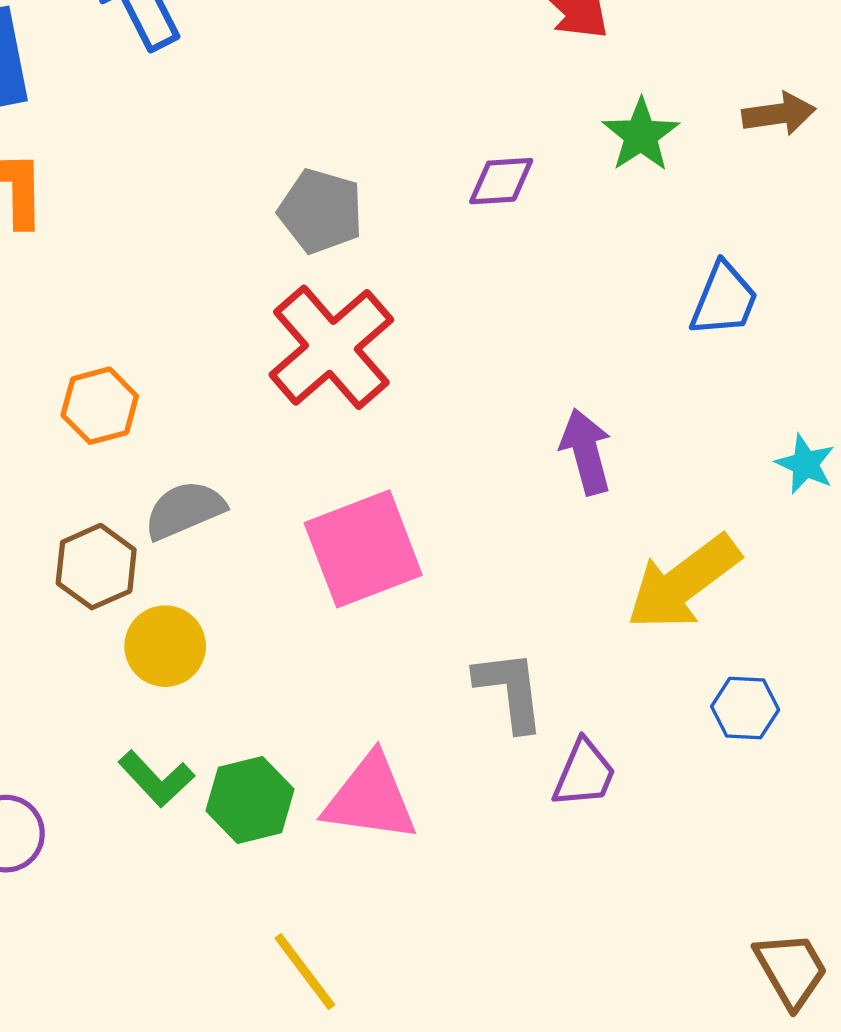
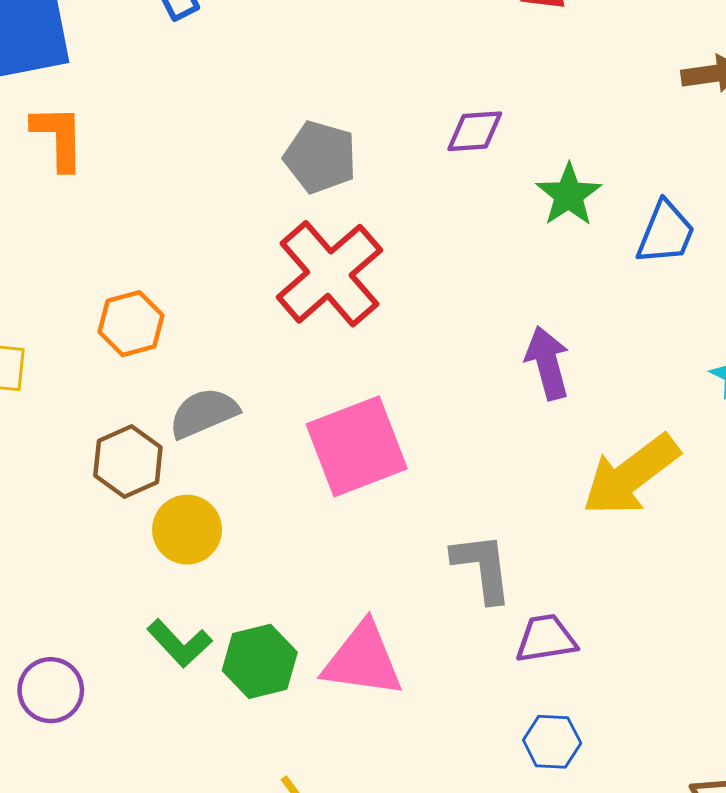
green star: (641, 135) -> (569, 195), moved
blue hexagon: (745, 708) -> (552, 742), moved
purple trapezoid: (584, 773) -> (546, 639), turned -122

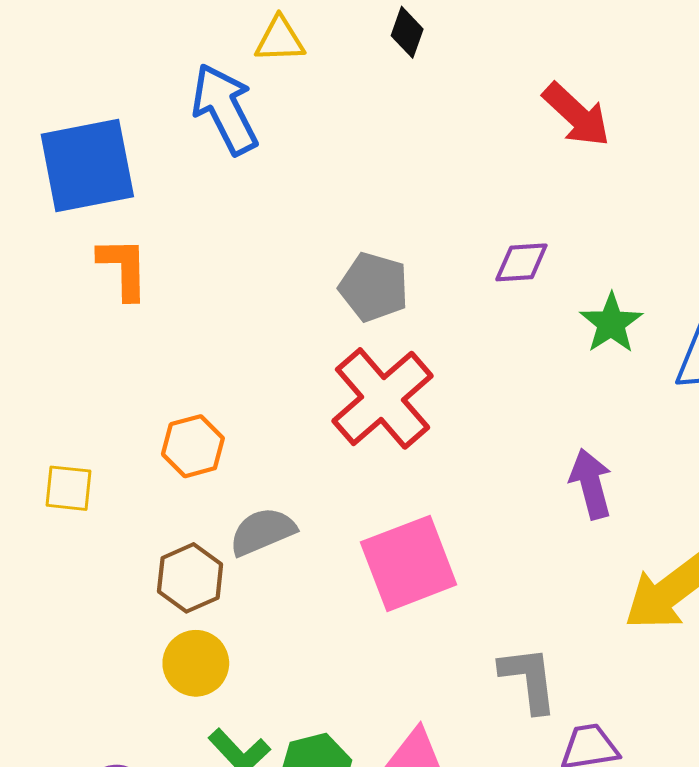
yellow circle: (187, 530) -> (196, 663), moved

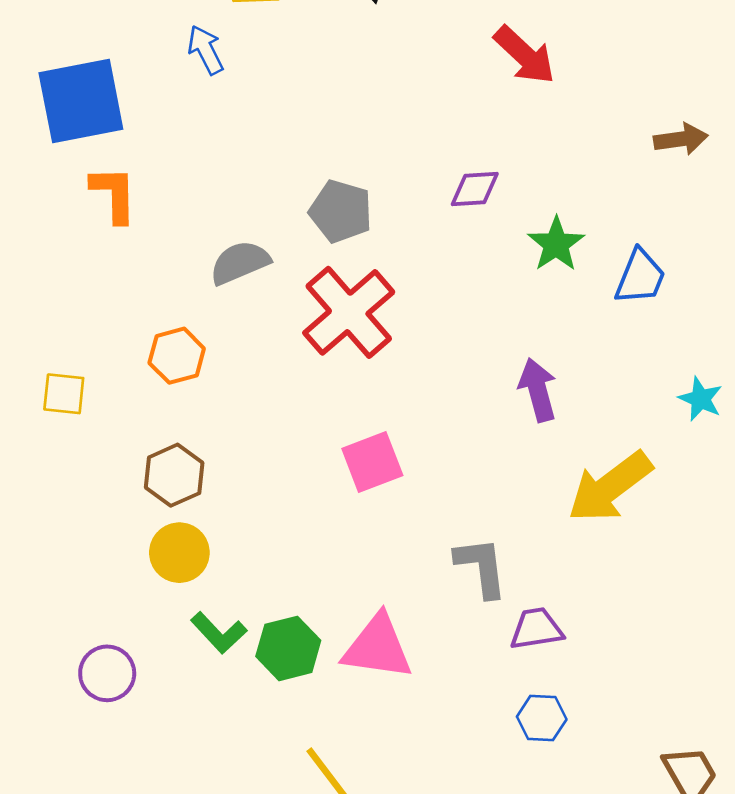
blue arrow: (225, 109) -> (206, 50), size x0.6
gray semicircle: (262, 532) -> (240, 263), moved
pink square: (409, 563) -> (372, 462), size x0.7

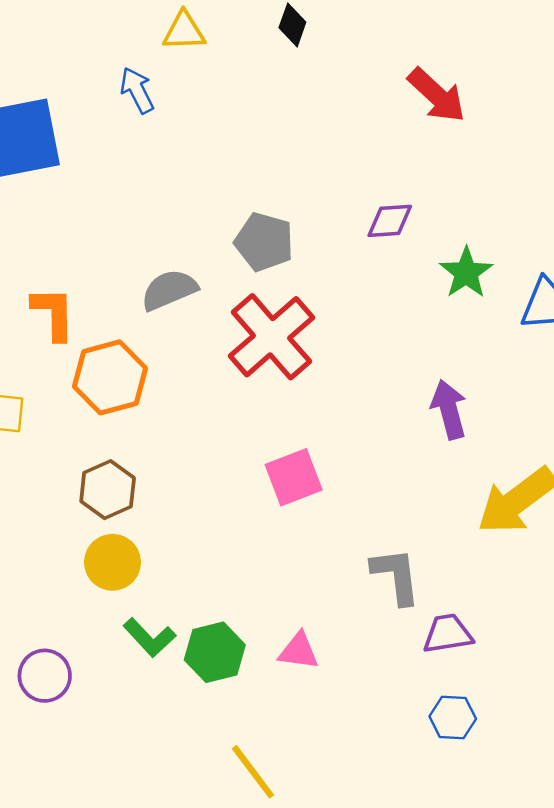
orange L-shape: (114, 194) -> (53, 313), moved
orange hexagon: (177, 356) -> (110, 377), size x1.4
pink triangle: (378, 647) -> (299, 651), size x0.6

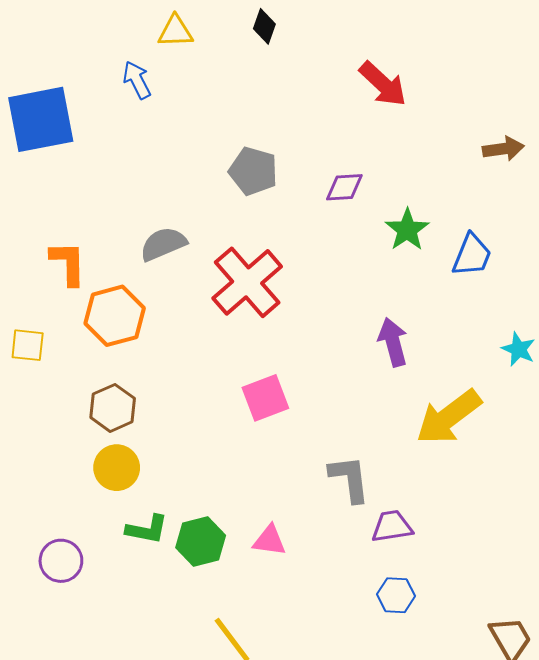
gray pentagon: (264, 242) -> (253, 171), moved
green L-shape: (149, 637) -> (147, 529), turned -36

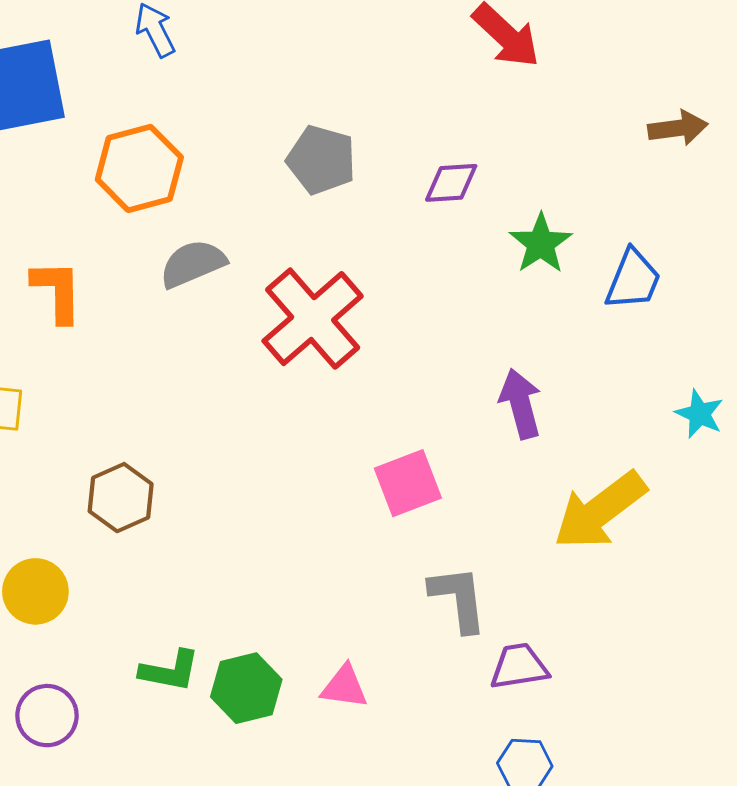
orange hexagon: (115, 316) -> (139, 168), moved
pink square: (265, 398) -> (408, 483), moved
yellow circle: (117, 468) -> (35, 591), moved

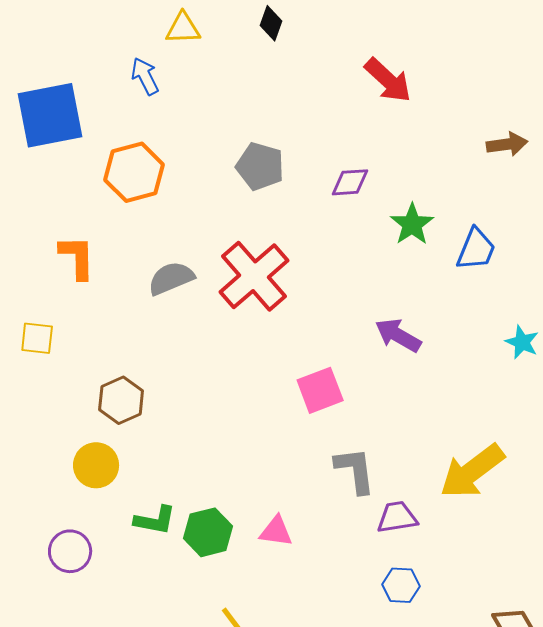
gray semicircle: (193, 264) -> (171, 278), moved
purple arrow: (520, 404) -> (398, 335), turned -45
yellow arrow: (600, 511) -> (472, 471), moved
yellow circle: (35, 591) -> (96, 465), moved

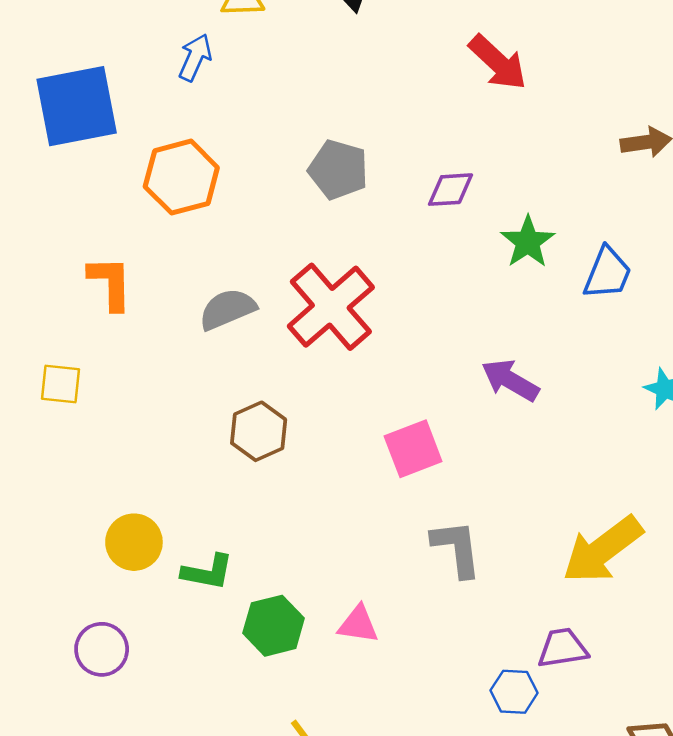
blue arrow: (145, 76) -> (195, 57), turned 51
brown hexagon: (121, 400) -> (259, 431), moved
purple trapezoid: (397, 517) -> (563, 648), moved
green L-shape: (155, 520) -> (208, 572), moved

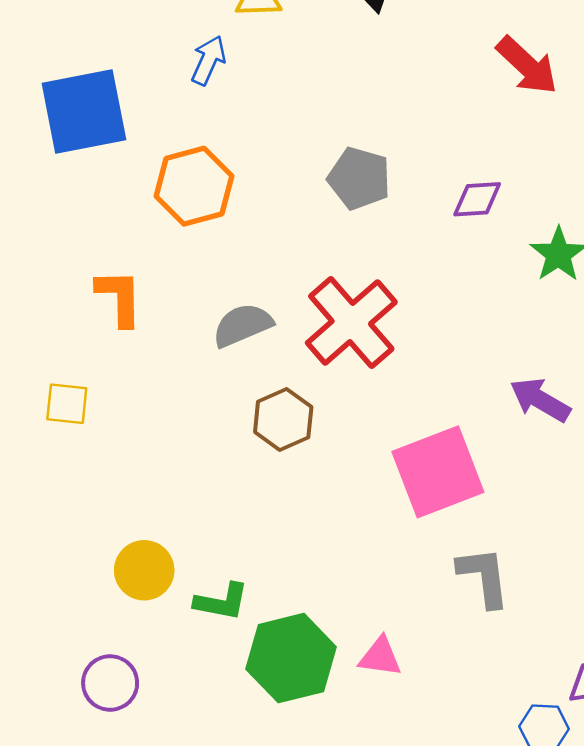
brown hexagon: (259, 431) -> (283, 419), moved
pink square: (413, 449) -> (438, 472), size x1.5
green hexagon: (274, 626) -> (291, 658), size x1.4

